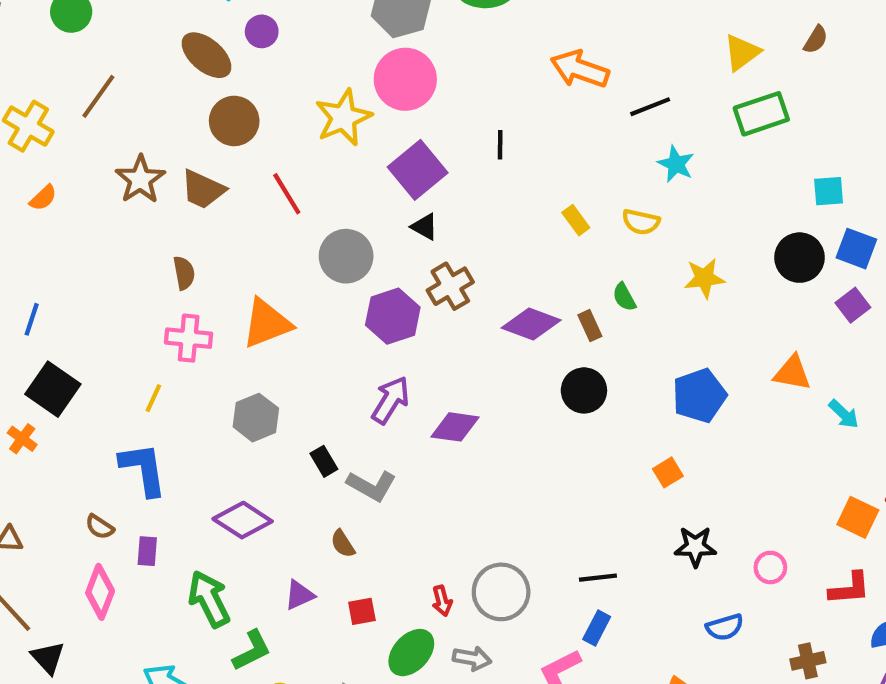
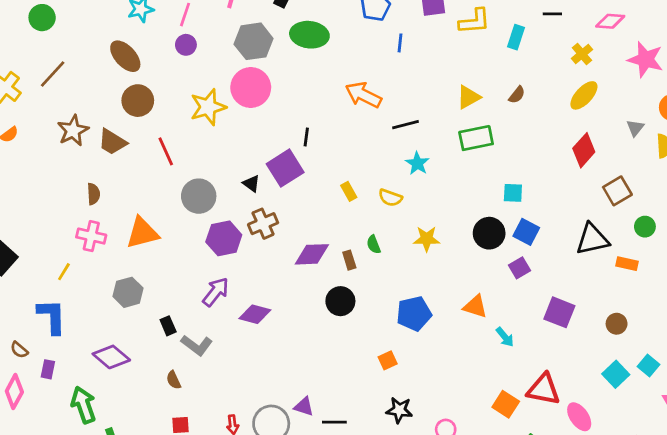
purple circle: (262, 31) -> (186, 45), moved
purple square: (418, 170) -> (285, 168), moved
purple diamond: (531, 324) -> (312, 254), turned -30
purple triangle: (299, 595) -> (304, 407), moved, turned 35

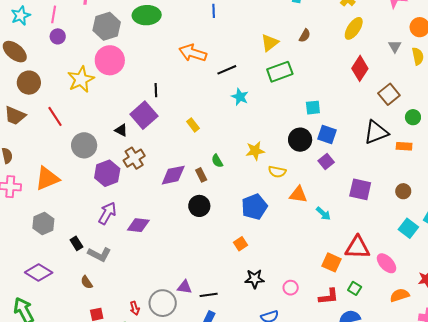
yellow semicircle: (390, 198) -> (277, 172), moved

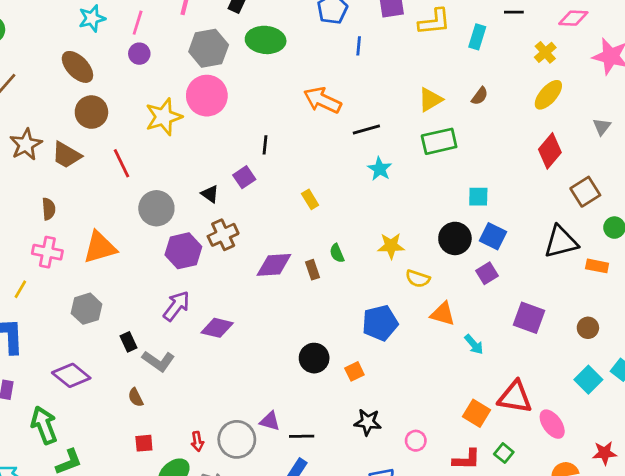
purple square: (144, 115) -> (244, 177), size x0.6
black circle: (199, 206) -> (314, 358), moved

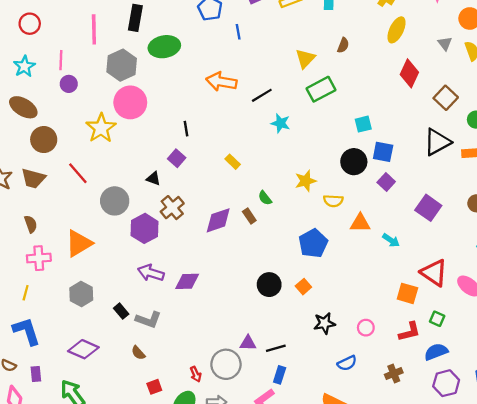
purple arrow: (176, 306) -> (151, 273), turned -95
purple square: (529, 318) -> (428, 208), turned 30
red triangle: (515, 397) -> (434, 273), turned 40

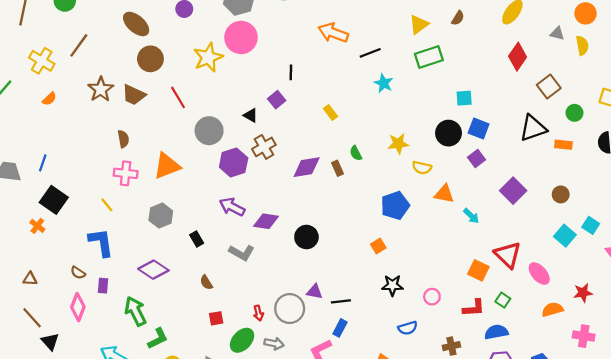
gray triangle: (445, 43) -> (557, 34), turned -48
black circle: (269, 285) -> (306, 237), moved
yellow line: (26, 293) -> (107, 205), turned -64
gray L-shape: (148, 320) -> (242, 253), moved

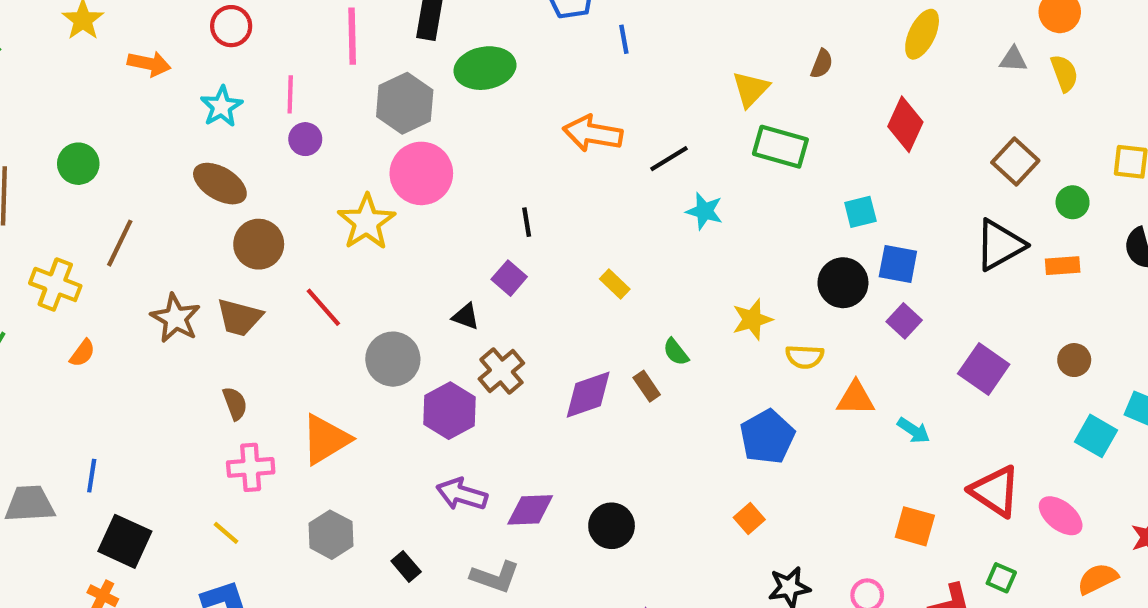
green rectangle: (429, 57) -> (780, 147), turned 44
red diamond: (518, 57) -> (905, 124), moved
orange square: (478, 270) -> (915, 526), moved

